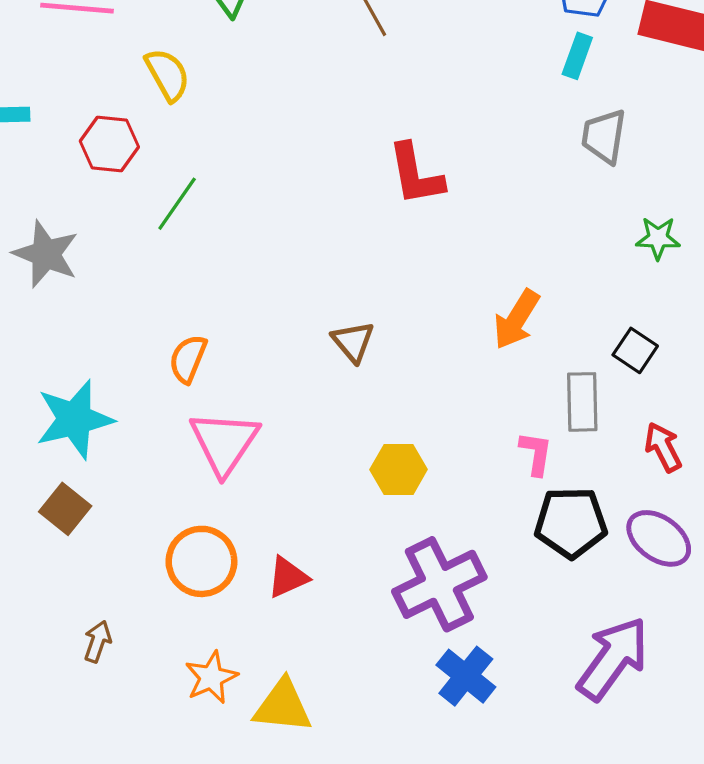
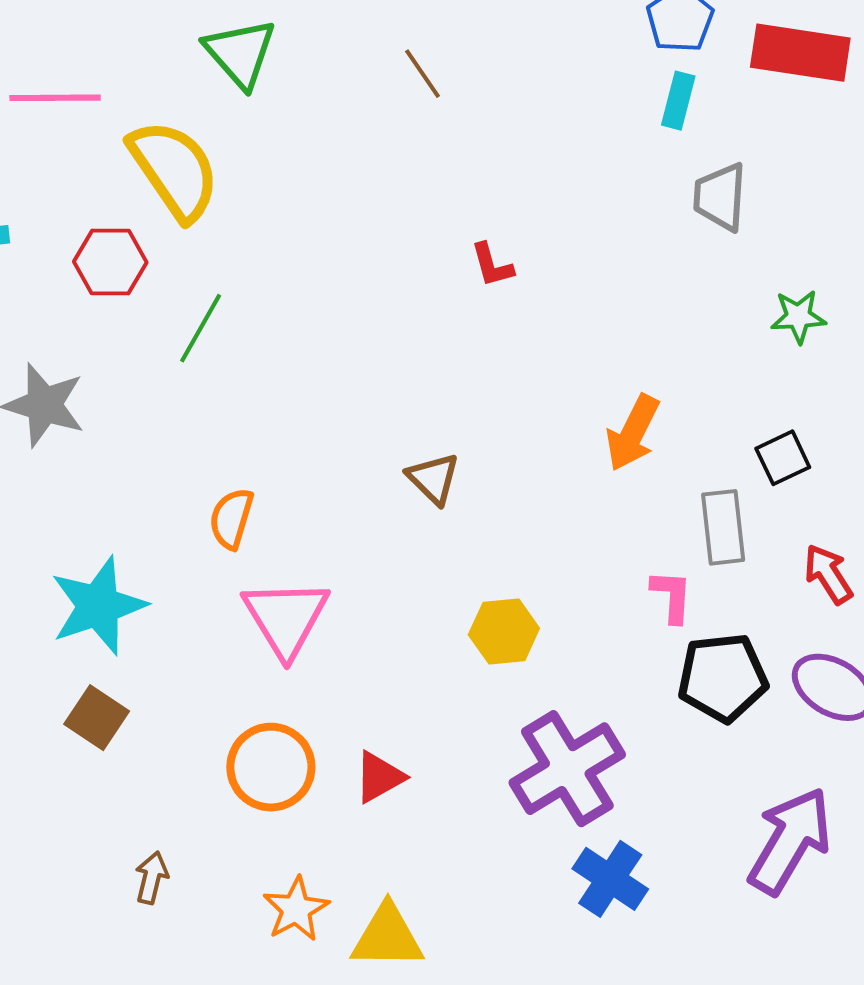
yellow semicircle: (167, 75) -> (174, 170), size x1.6
red L-shape: (416, 174) -> (492, 265), size x0.6
black square: (635, 350) -> (783, 458), turned 36

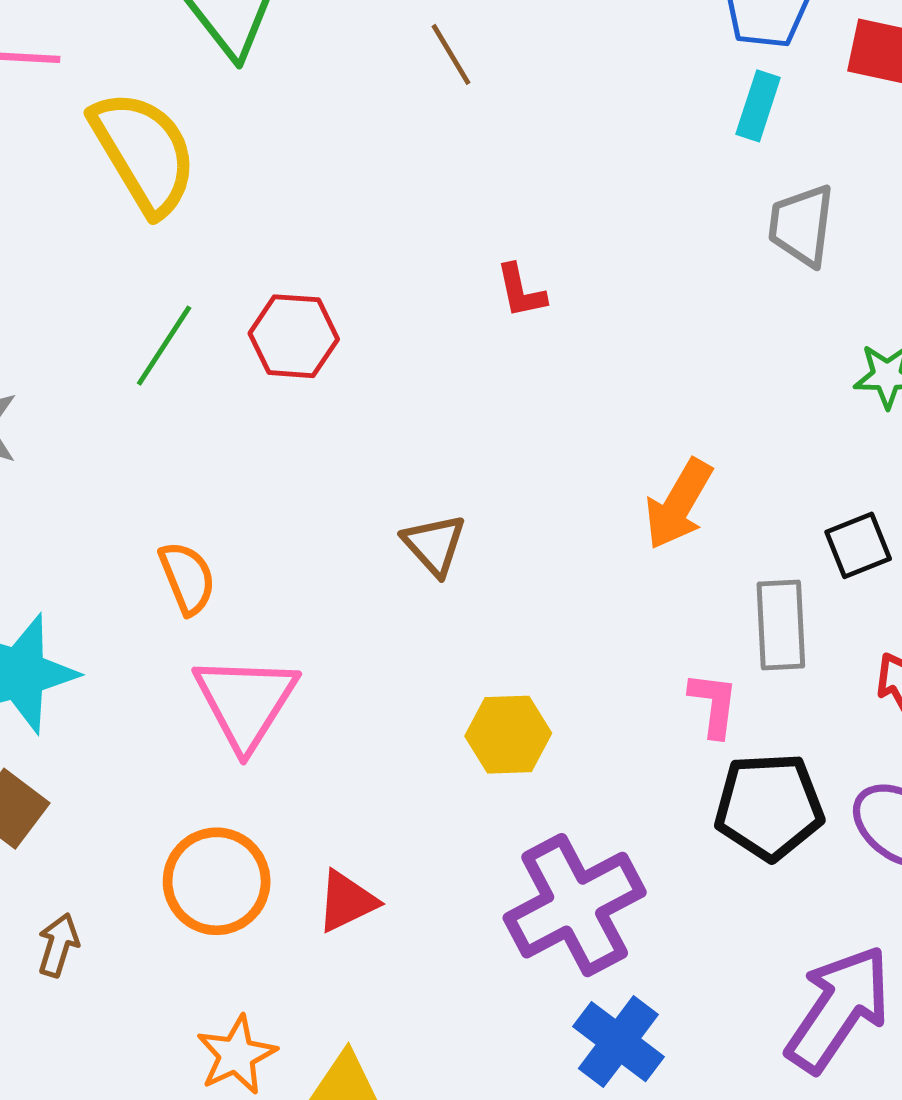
red hexagon: (110, 262) -> (294, 336), moved
orange semicircle: (231, 518) -> (187, 578), turned 138
brown arrow: (152, 878) -> (58, 945), moved

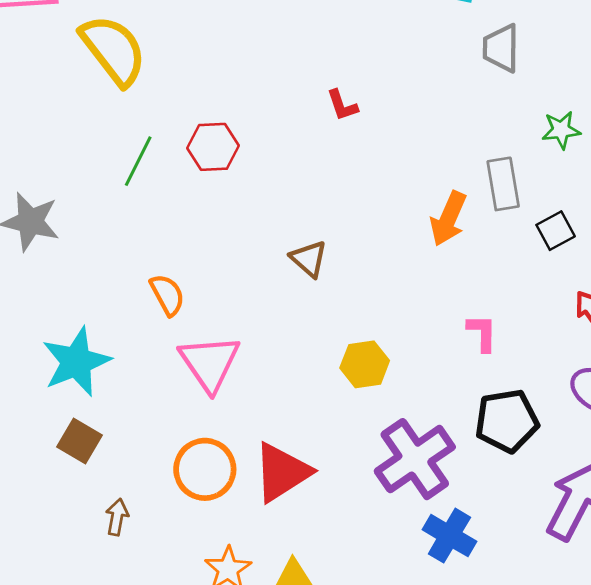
gray rectangle: (781, 625) -> (503, 184), moved
black pentagon: (769, 806) -> (507, 421), moved
red triangle: (347, 901) -> (282, 472), size x1.6

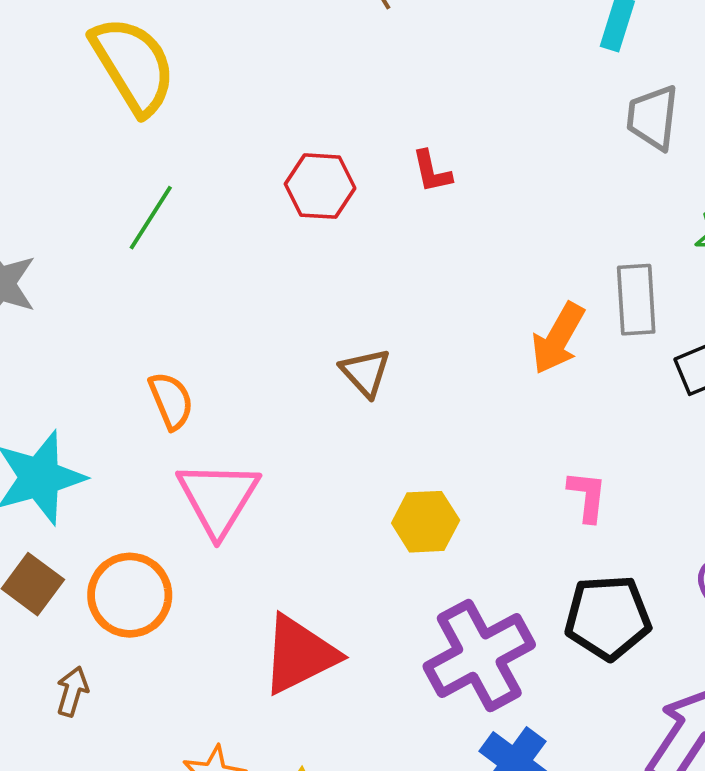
red hexagon: (213, 147) -> (320, 186), moved
orange circle: (205, 469) -> (130, 595), moved

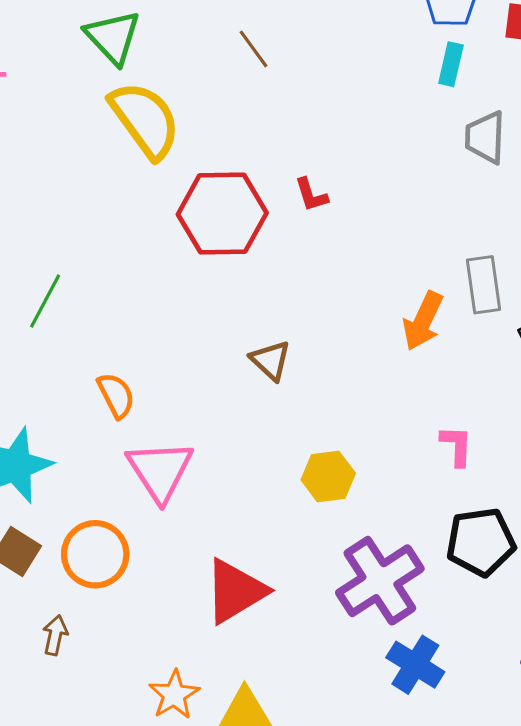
yellow semicircle: (133, 65) -> (145, 120), moved
red hexagon: (320, 186) -> (222, 214), size x1.6
green line: (151, 218) -> (45, 301), moved

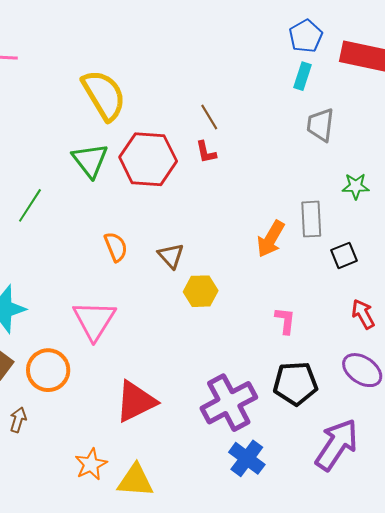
green triangle: (113, 37) -> (90, 160), moved
brown line: (254, 49) -> (209, 117), moved
orange semicircle: (116, 395) -> (116, 247), moved
yellow hexagon: (328, 476) -> (201, 291), moved

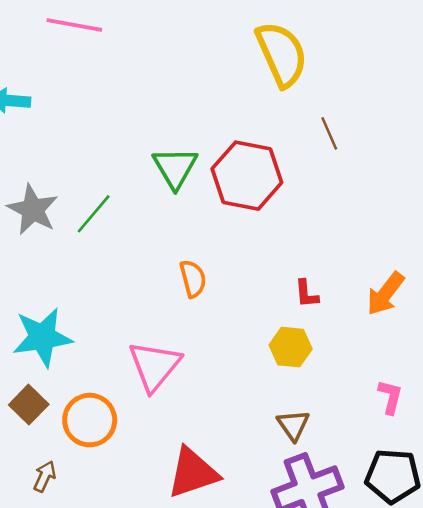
yellow semicircle: (104, 95) -> (282, 54), moved
red L-shape: (206, 152) -> (307, 294), moved
brown triangle: (171, 256) -> (293, 425), moved

